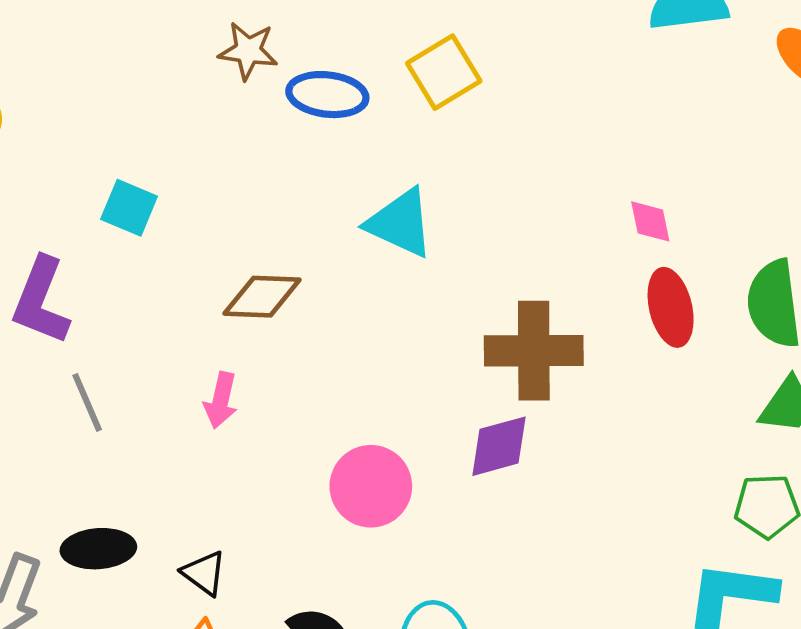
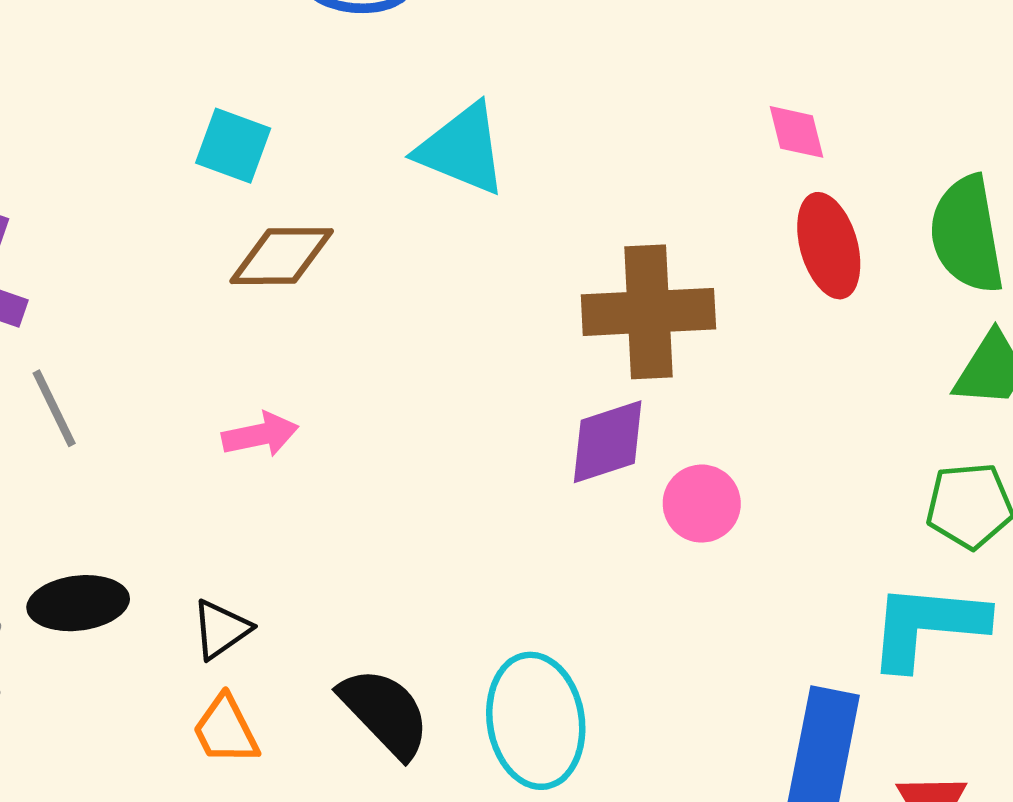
cyan square: (129, 208) -> (233, 146), moved
pink arrow: (221, 400) -> (260, 435), moved, turned -112
pink circle: (371, 486) -> (702, 504), moved, size x0.7
black triangle: (204, 573) -> (221, 629), turned 51

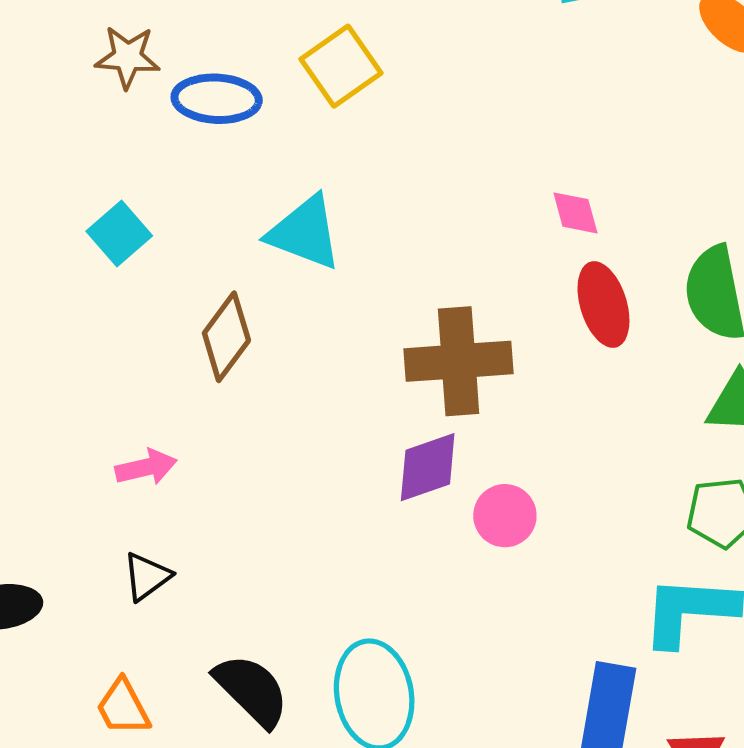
cyan square: (233, 146) -> (119, 234), turned 30
brown diamond: (282, 256) -> (226, 337), moved, turned -52
black triangle: (221, 629) -> (147, 576), moved

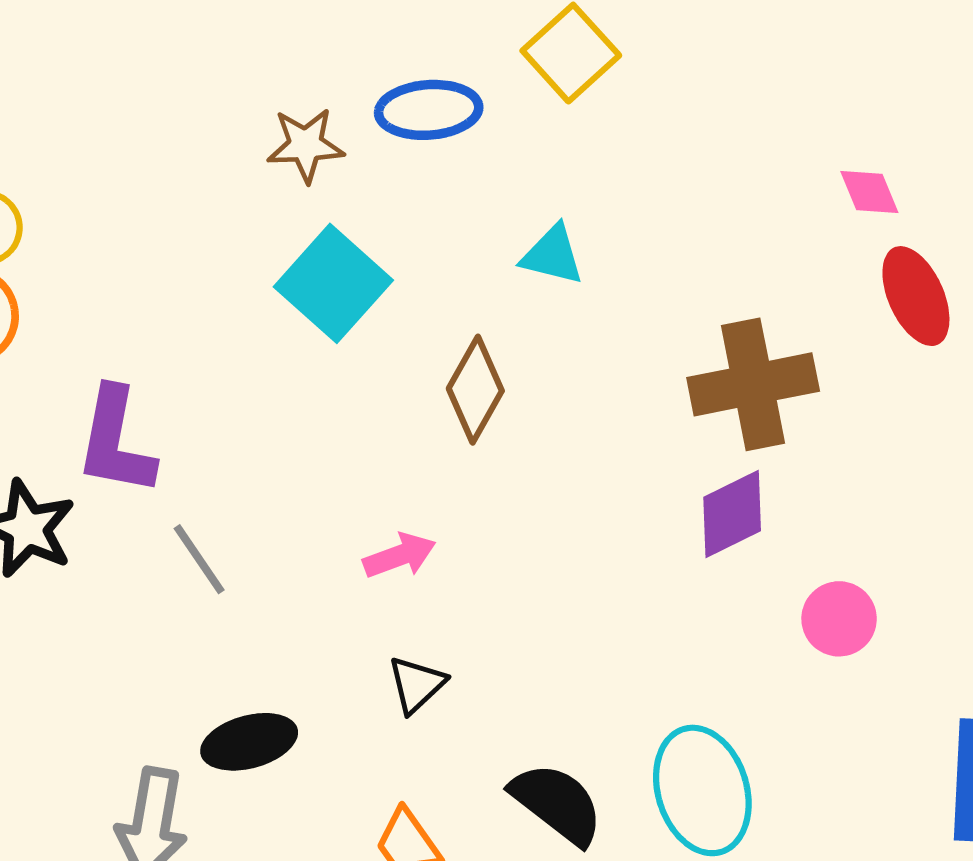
brown star: (128, 57) -> (306, 145), moved
cyan triangle: (305, 233) -> (552, 255), size x0.7
cyan square: (119, 234) -> (333, 283), size x1.5
pink circle: (505, 516) -> (839, 619), moved

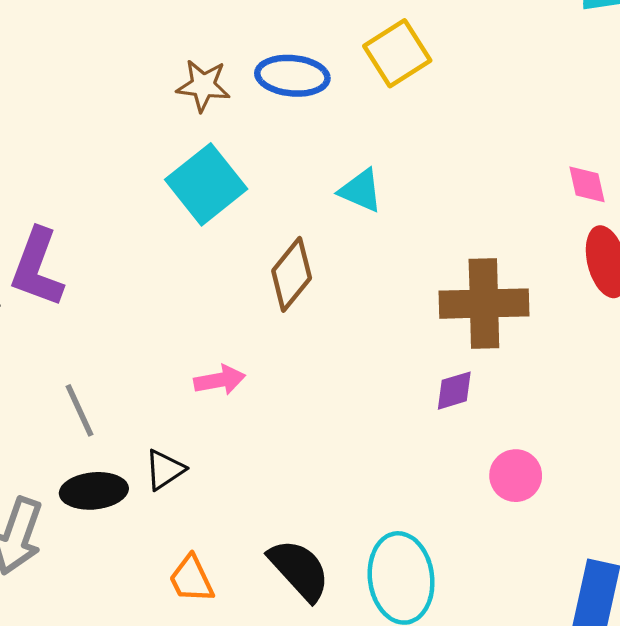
purple diamond: (732, 514) -> (454, 391), size x0.7
gray line: (199, 559) -> (79, 410), moved
black triangle: (417, 684) -> (165, 470), moved

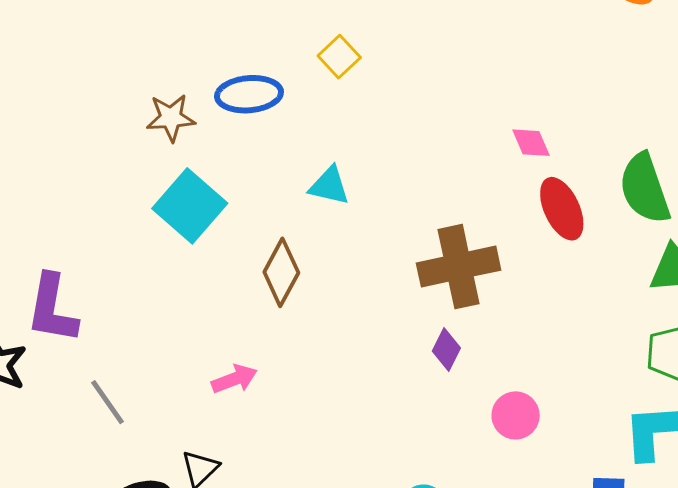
yellow square: (397, 53) -> (339, 57), size x0.7
purple diamond: (454, 391) -> (446, 349), turned -36
gray line: (79, 410) -> (107, 402), moved

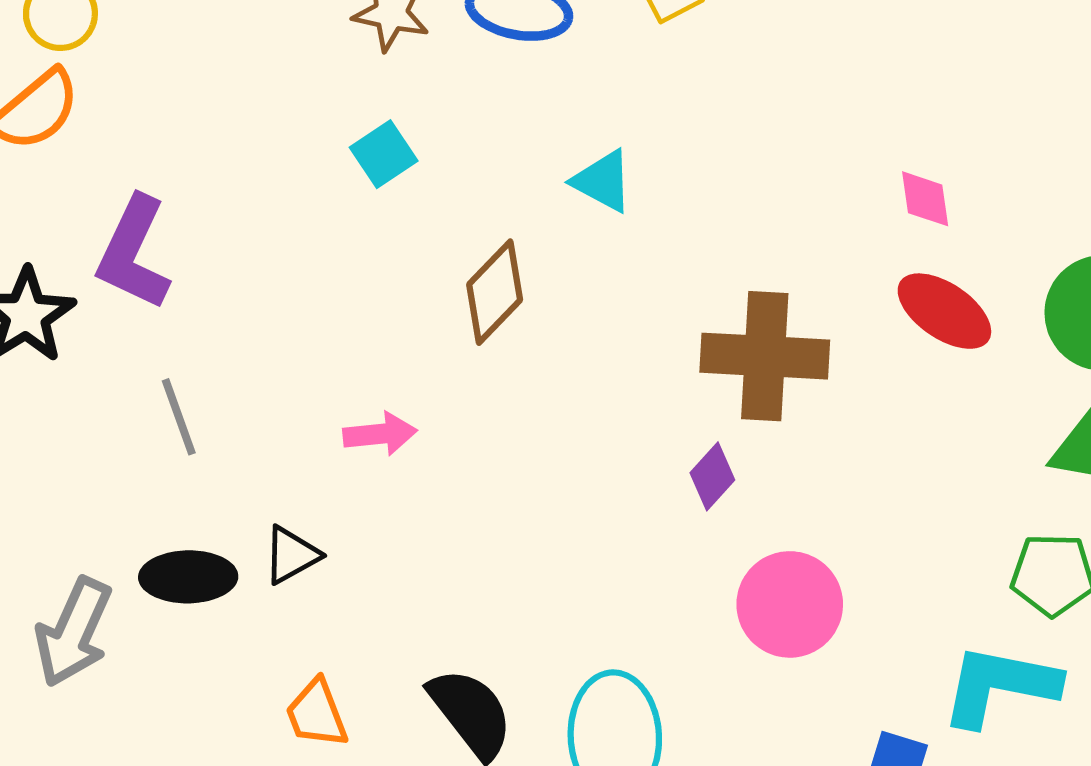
cyan square: (190, 206) -> (384, 154), size x0.6
red ellipse: (562, 209) -> (944, 311), turned -46
pink circle: (516, 415) -> (790, 604), size x1.4

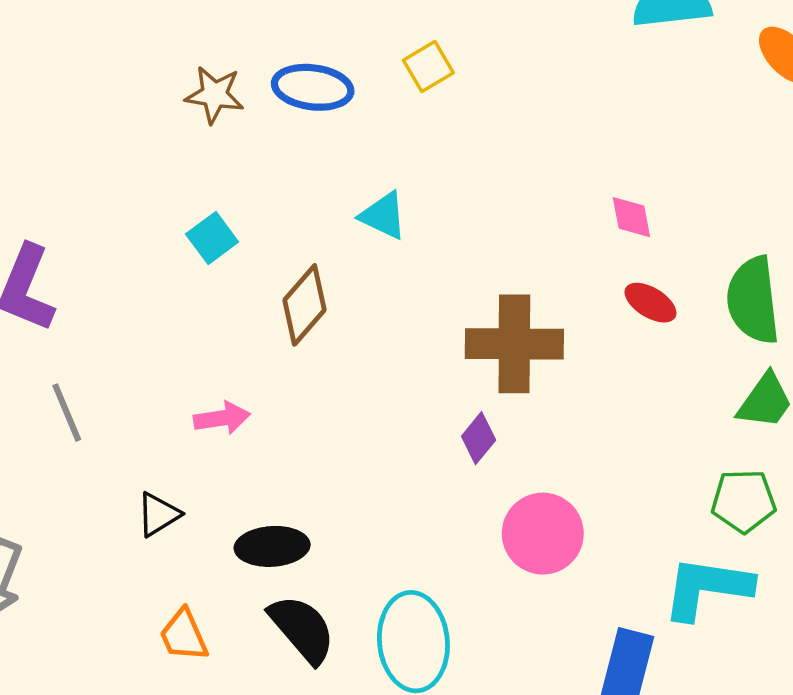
cyan square: (384, 154) -> (212, 238), moved
red ellipse: (944, 311) -> (650, 303), size x0.7
black ellipse: (188, 577) -> (272, 546), moved

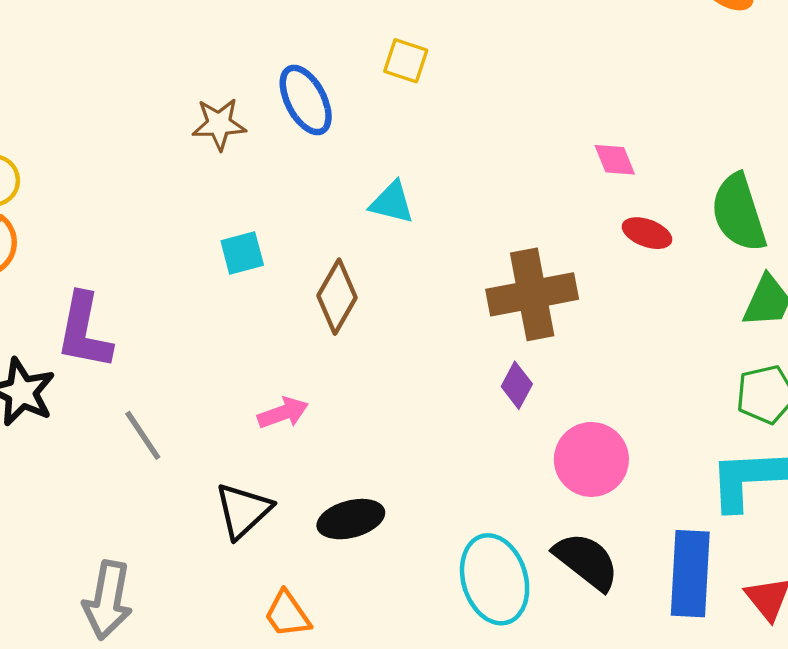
yellow square: (428, 66) -> (406, 61), turned -30
blue ellipse: (313, 87) -> (306, 100), turned 66
cyan square: (212, 238) -> (242, 253), turned 33
black triangle: (158, 514) -> (243, 510), size x1.4
black semicircle: (302, 629) -> (586, 561), moved

